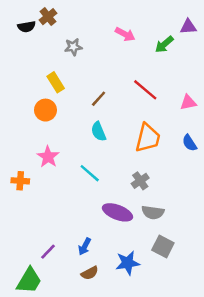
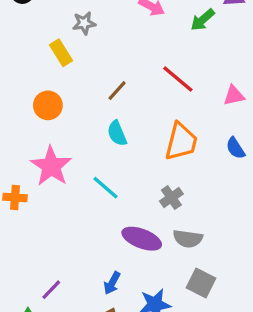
yellow rectangle: (56, 82) -> (61, 53), moved
pink star: (48, 157) -> (51, 166), size x1.4
blue arrow: (85, 246) -> (112, 283), moved

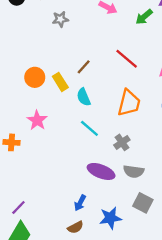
yellow rectangle: (61, 53) -> (60, 82), moved
pink star: (51, 166) -> (37, 120), size x0.7
cyan line: (106, 188) -> (89, 128), moved
purple line: (51, 290) -> (18, 208), moved

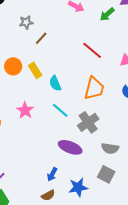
gray star: (60, 19) -> (26, 22), moved
brown line: (84, 67) -> (41, 38), moved
pink star: (37, 120) -> (25, 110), moved
gray cross: (122, 142) -> (88, 122), size x1.5
gray semicircle: (134, 171) -> (110, 148), moved

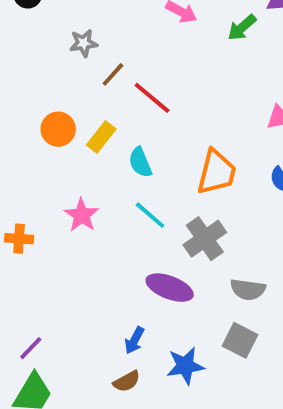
red line: (92, 50) -> (152, 98), moved
yellow rectangle: (35, 70) -> (101, 137), turned 70

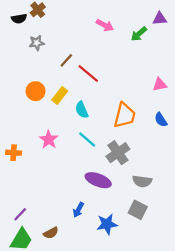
gray star: (84, 43) -> (37, 43), moved
brown semicircle: (127, 381) -> (51, 233), moved

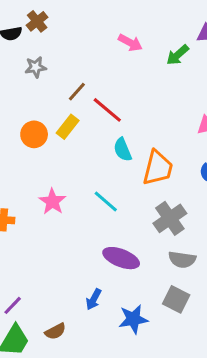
yellow rectangle: (60, 96) -> (68, 127), moved
cyan semicircle: (82, 110) -> (123, 150), moved
gray cross: (118, 153) -> (170, 218), moved

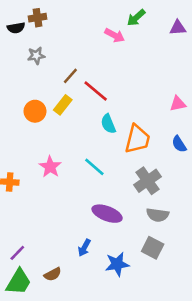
brown cross: (37, 21) -> (38, 18), turned 30
green arrow: (178, 55) -> (136, 18), moved

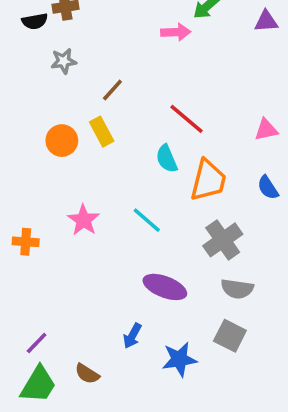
pink arrow: (115, 35) -> (176, 32), turned -30
red line: (96, 91) -> (187, 119), moved
yellow rectangle: (63, 105) -> (102, 132), turned -66
brown semicircle: (53, 274) -> (87, 374), turned 60

